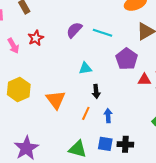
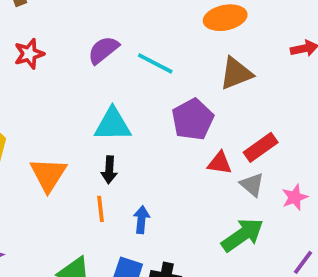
cyan triangle: (85, 68) -> (113, 125), size x1.5
black arrow: (96, 91) -> (109, 170), moved
orange line: (86, 113) -> (101, 209), turned -40

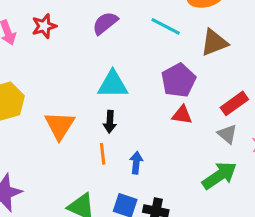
cyan line: (155, 63) -> (166, 26), moved
red triangle: (220, 163) -> (182, 115), moved

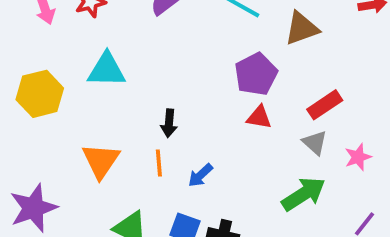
cyan triangle: (113, 84) -> (107, 70), moved
orange triangle: (60, 126) -> (101, 161), moved
blue arrow: (136, 163) -> (200, 175), turned -140

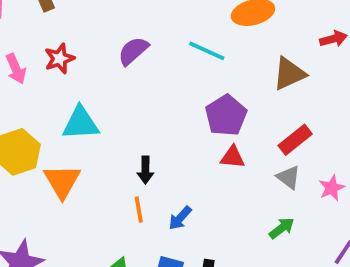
brown triangle: (302, 28) -> (289, 74), moved
orange triangle: (101, 161) -> (62, 181), moved
green arrow: (303, 194) -> (282, 228), size x0.6

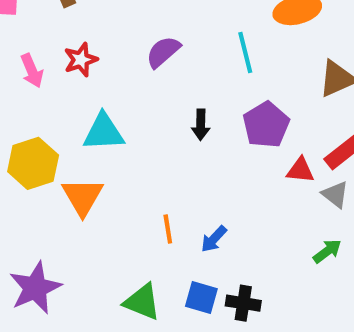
cyan line: (207, 51) -> (245, 52), turned 51
red triangle: (232, 157) -> (300, 170), moved
black arrow: (145, 170) -> (201, 125), moved

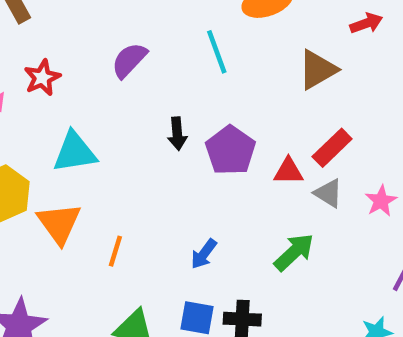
purple pentagon: (266, 125) -> (230, 150), moved
orange line: (168, 229) -> (115, 251), moved, turned 32
green arrow: (327, 251) -> (294, 252), moved, size x1.4

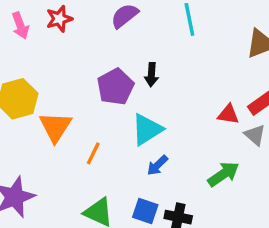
purple pentagon: (230, 150) -> (115, 87), moved
cyan triangle: (75, 152) -> (147, 129), moved, turned -32

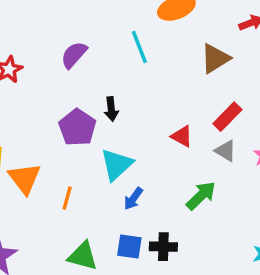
red triangle: (228, 114) -> (182, 136), moved, turned 30

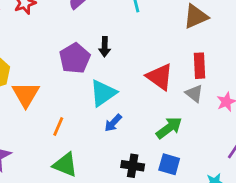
red rectangle: (227, 117) -> (199, 66), turned -55
red triangle: (182, 136) -> (160, 77), size x1.5
orange line: (67, 198) -> (58, 126), moved
blue square: (129, 246) -> (169, 164), moved

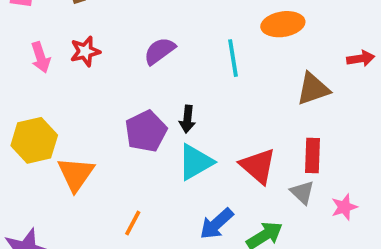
cyan triangle: (103, 93) -> (195, 162), moved
blue arrow: (113, 123) -> (216, 224), moved, size x1.4
orange line: (58, 126) -> (133, 223), moved

